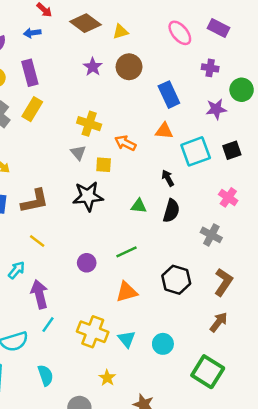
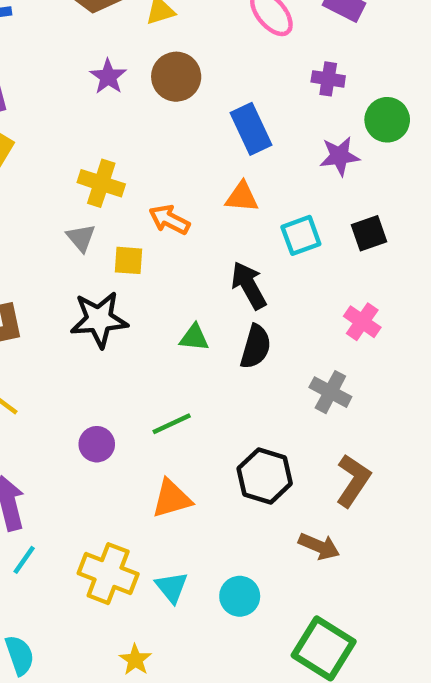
cyan square: (196, 151) -> (301, 235), size x0.7
black arrow: (168, 178) -> (249, 285), size x1.5
brown arrow: (219, 322) -> (319, 546), moved, turned 75

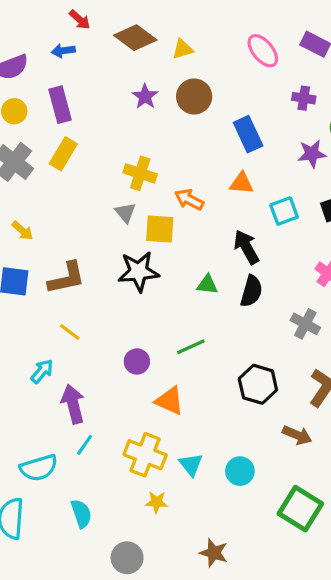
yellow square: (129, 260) -> (160, 229), size x1.4
orange triangle: (172, 499) -> (170, 401), moved, turned 40
yellow star: (135, 660) -> (157, 502), moved, turned -30

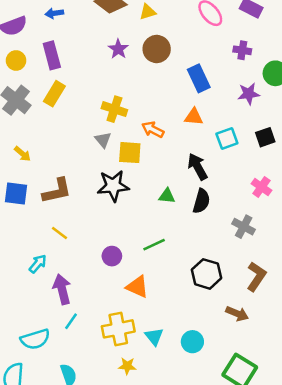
yellow cross: (145, 455) -> (118, 329), turned -32

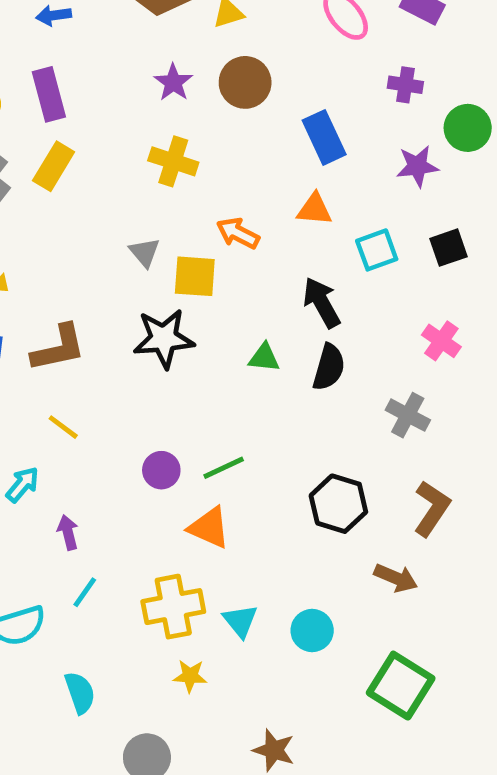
yellow cross: (114, 109) -> (173, 161), moved
green line: (154, 245) -> (224, 468), moved
purple arrow: (62, 289) -> (68, 532), size x0.6

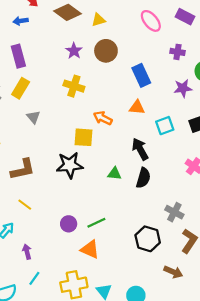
gray triangle: (145, 252) -> (33, 117), moved
gray cross: (408, 415) -> (174, 212), moved

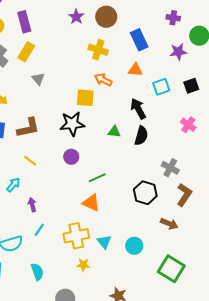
yellow cross: (74, 86) -> (98, 50), moved
purple circle: (69, 224) -> (71, 157), moved

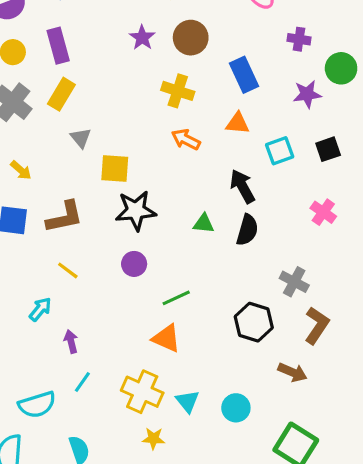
yellow square: (85, 98) -> (115, 169), moved
yellow cross: (76, 236) -> (142, 392), turned 35

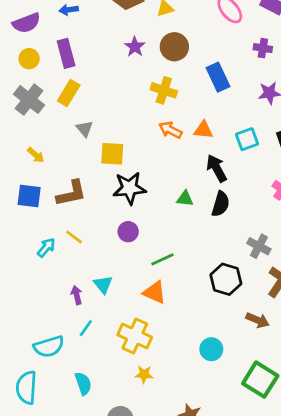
orange triangle: (238, 123) -> (203, 130), moved
cyan arrow: (40, 309) -> (46, 248), moved
cyan triangle: (187, 401) -> (103, 285), moved

